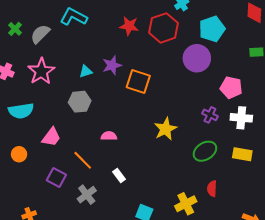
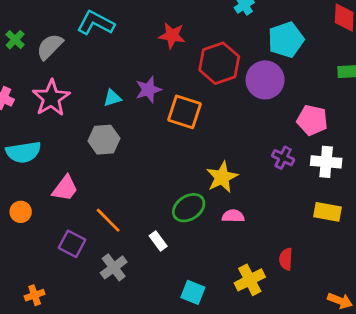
red hexagon: (163, 28) -> (219, 63), moved
pink semicircle: (109, 136) -> (233, 216), moved
green ellipse: (205, 151) -> (189, 208), moved

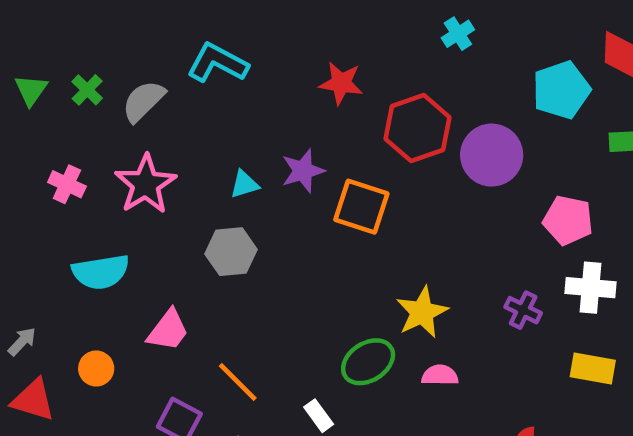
cyan pentagon: (286, 40) -> (561, 90), moved
purple cross: (283, 158) -> (523, 310), moved

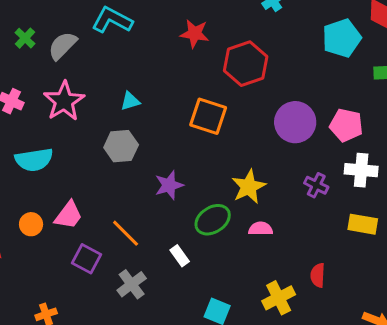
purple circle: (492, 155) -> (295, 122), moved
purple star: (303, 171) -> (169, 185), moved
pink trapezoid: (168, 330) -> (69, 215), moved

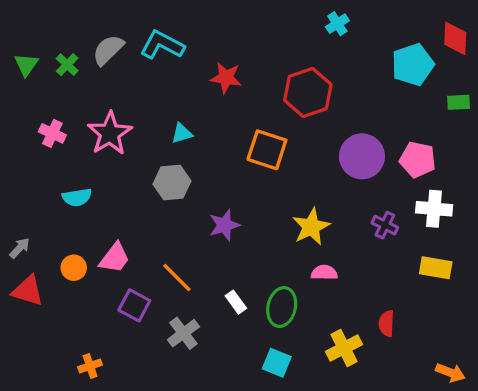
red star: (195, 34) -> (226, 78), moved
gray semicircle: (63, 46) -> (108, 50), moved
cyan semicircle: (34, 160) -> (77, 197), size x0.7
green ellipse: (213, 220) -> (282, 307), moved, turned -44

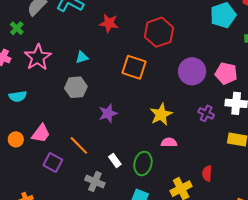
green cross: (67, 65) -> (17, 28), moved
gray cross: (183, 333) -> (95, 182), moved, turned -30

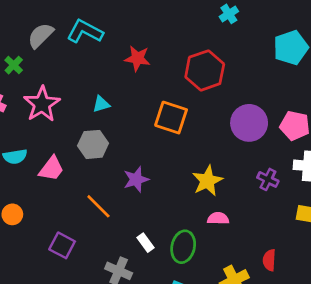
pink trapezoid: (41, 133) -> (51, 169), moved
orange line: (79, 145) -> (98, 206), moved

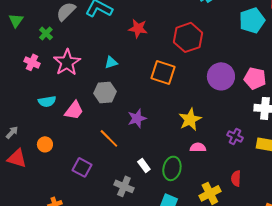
purple cross: (268, 179) -> (235, 136), moved

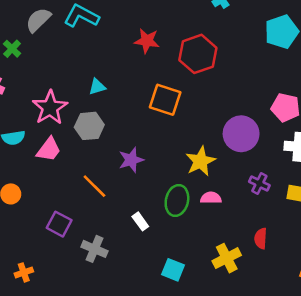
red star: (138, 28) -> (147, 41), moved
pink star: (67, 62) -> (50, 108), moved
purple circle: (221, 76) -> (241, 134), moved
green ellipse: (172, 168) -> (177, 201), moved
gray cross: (124, 186) -> (94, 249), moved

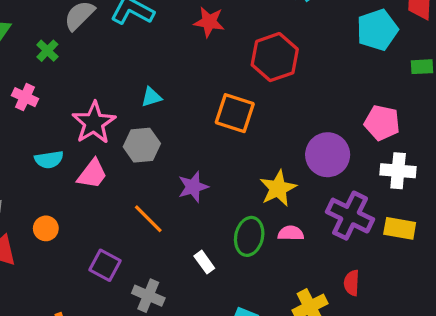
red star: (147, 41) -> (209, 22), moved
purple cross: (259, 183) -> (350, 216), size x1.8

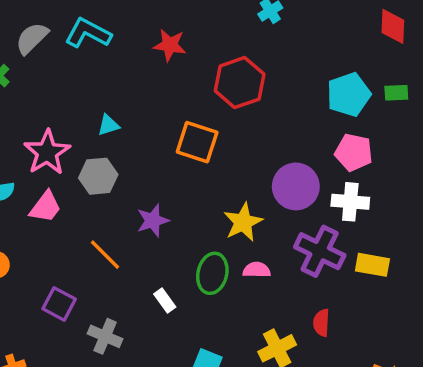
cyan pentagon: (377, 30) -> (349, 94), moved
white cross: (398, 171) -> (350, 202), moved

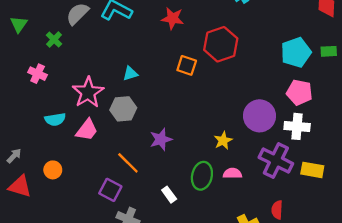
orange square: (197, 142) -> (187, 65), moved, size x0.7
yellow star: (243, 222) -> (223, 141), size x0.7
purple square: (59, 304) -> (110, 190), moved

